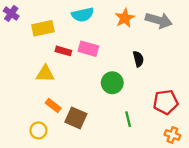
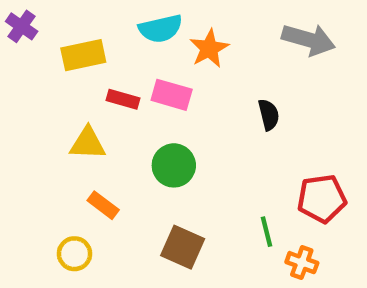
orange star: (125, 18) -> (209, 48), moved
green circle: (112, 83) -> (174, 165), moved
brown square: (76, 118) -> (183, 247), moved
green line: (128, 119) -> (267, 232), moved
orange cross: (172, 135) -> (302, 263), moved

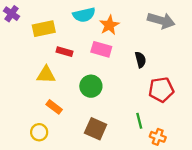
pink rectangle: (172, 95) -> (101, 49), moved
red pentagon: (322, 199) -> (161, 90), moved

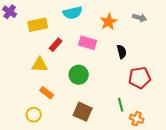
gray arrow: (161, 21) -> (140, 18), size x0.6
orange star: (109, 25) -> (109, 22), moved
red rectangle: (64, 52) -> (56, 45), turned -64

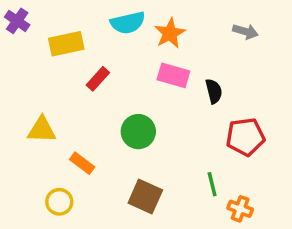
orange star: (109, 22) -> (170, 33), moved
pink rectangle: (88, 43) -> (173, 75), moved
yellow triangle: (40, 65) -> (42, 130), moved

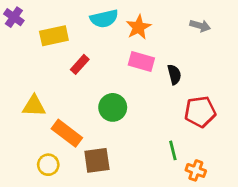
orange rectangle: (82, 163) -> (67, 133), size x1.5
brown square: (145, 197) -> (97, 160), moved, turned -32

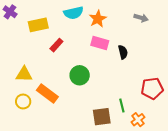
red pentagon: (200, 112) -> (152, 88), moved
brown square: (97, 160) -> (102, 117), moved
yellow circle: (48, 165) -> (23, 101), moved
orange cross: (196, 170) -> (138, 120), turned 32

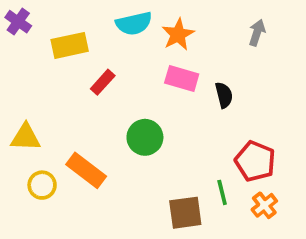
gray arrow: (141, 18) -> (257, 33), turned -88
yellow triangle: (24, 74) -> (26, 137), moved
red pentagon: (152, 88) -> (255, 161), moved, turned 30
orange cross: (138, 120) -> (264, 205), moved

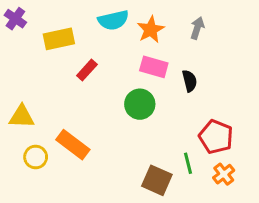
gray arrow: (257, 33) -> (197, 28), moved
green circle: (145, 137) -> (140, 104), moved
brown square: (185, 213) -> (157, 180), turned 32

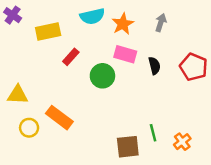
green circle: (140, 104) -> (102, 76), moved
red pentagon: (216, 137) -> (194, 67), moved
brown square: (157, 180) -> (128, 147), turned -30

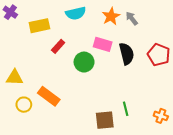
gray arrow: (161, 23) -> (132, 18), turned -56
orange star: (123, 24) -> (111, 16), moved
black semicircle: (154, 66) -> (127, 54), size x1.5
orange cross: (182, 142) -> (161, 116), moved, turned -32

